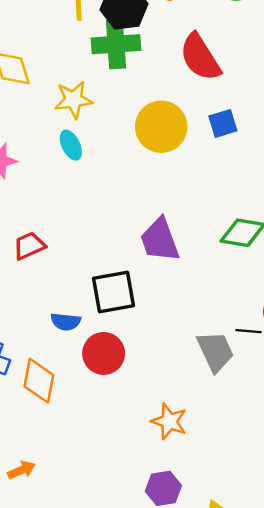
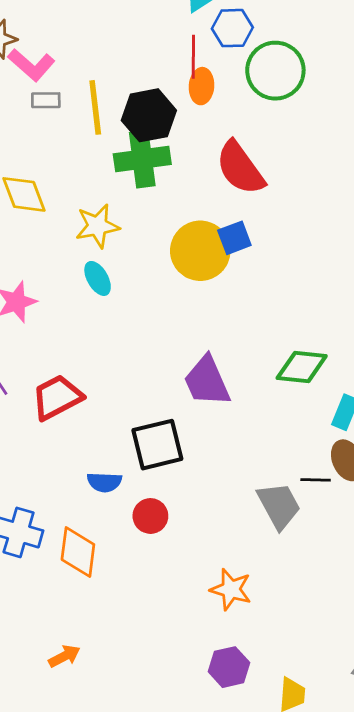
blue square: (223, 123) -> (234, 238), moved
red trapezoid: (29, 246) -> (57, 397), size x1.4
red circle: (104, 353) -> (150, 516), size x0.7

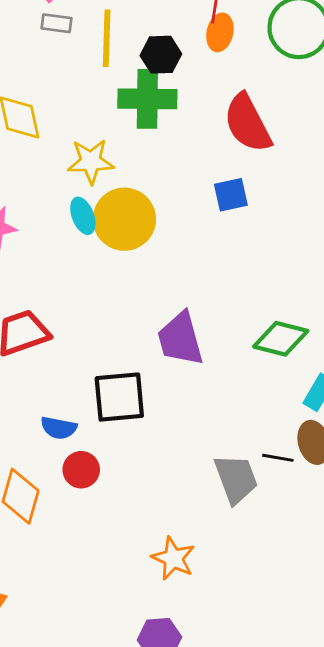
black hexagon: (149, 115) -> (161, 55), size x0.7
yellow circle: (200, 251) -> (124, 219), moved
red circle: (150, 516) -> (81, 470), moved

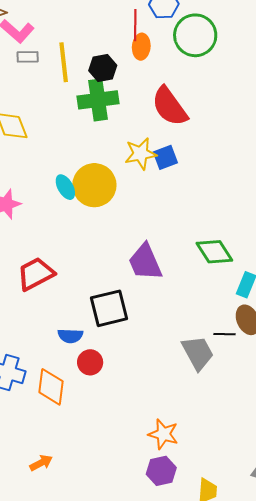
yellow star: (91, 161) -> (141, 154), moved
green diamond: (281, 339) -> (214, 252), turned 51
orange star: (173, 558) -> (163, 434), moved

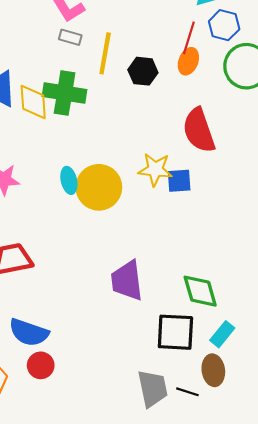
green cross: (98, 100) -> (65, 93), moved
black square: (109, 308) -> (175, 332), moved
black line: (225, 334) -> (187, 392), moved
blue semicircle: (70, 336) -> (29, 332), size x1.5

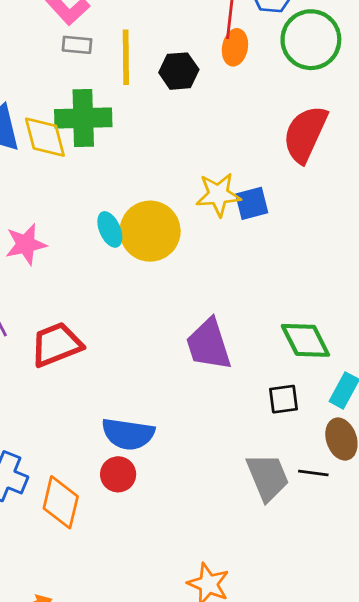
red semicircle: (199, 130) -> (305, 134), moved, turned 54
blue semicircle: (29, 332) -> (128, 434), moved
black square: (175, 332) -> (284, 399), size x0.6

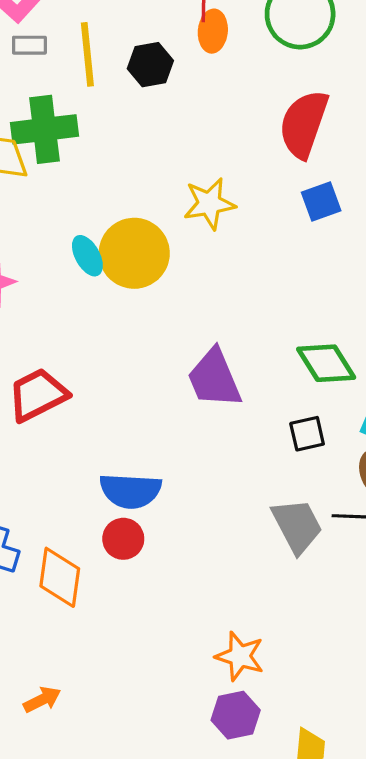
blue square: (252, 203) -> (321, 201), moved

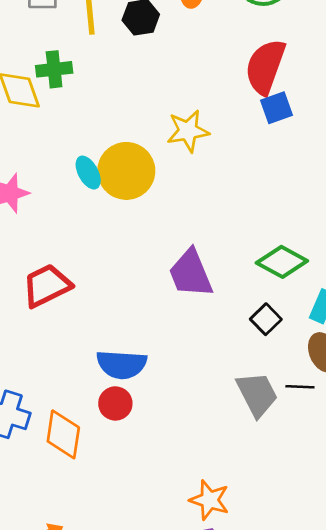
green cross: (45, 129) -> (54, 69), size x0.7
blue square: (321, 201) -> (277, 108), moved
green diamond: (326, 363) -> (282, 262), turned -30
black square: (307, 434) -> (266, 319), turned -32

